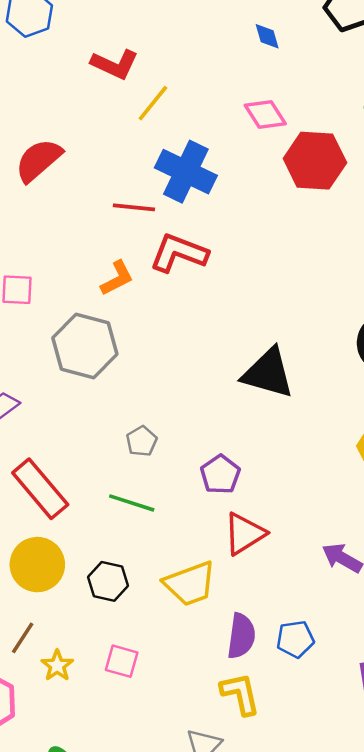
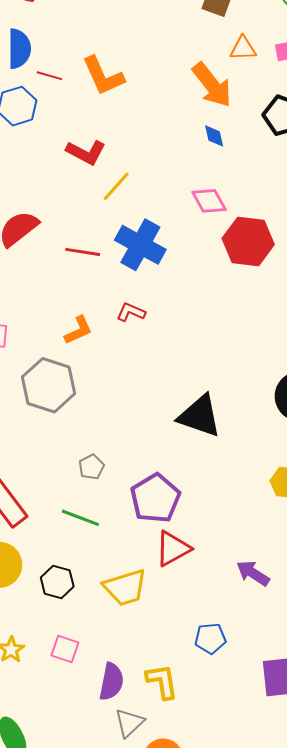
red line: (134, 207) -> (83, 252), moved
red L-shape: (179, 253) -> (131, 312), size x0.6
purple pentagon: (220, 474) -> (155, 498), size x1.5
purple semicircle: (241, 636) -> (111, 682), moved

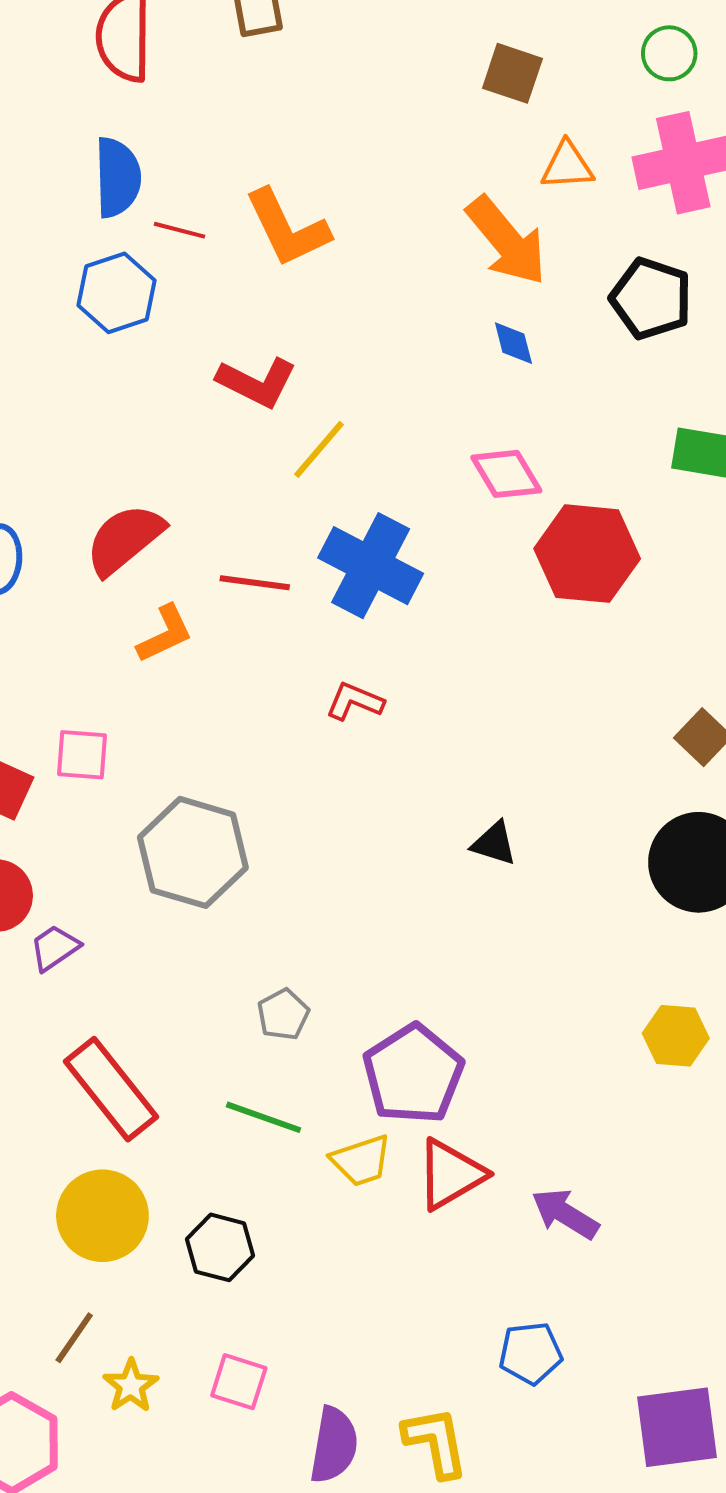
orange L-shape: (78, 330) -> (165, 634), moved
black triangle: (200, 416) -> (494, 843), moved, size x0.5
purple arrow: (253, 573) -> (565, 1214), moved
yellow trapezoid: (125, 588) -> (361, 1161), moved, size x0.7

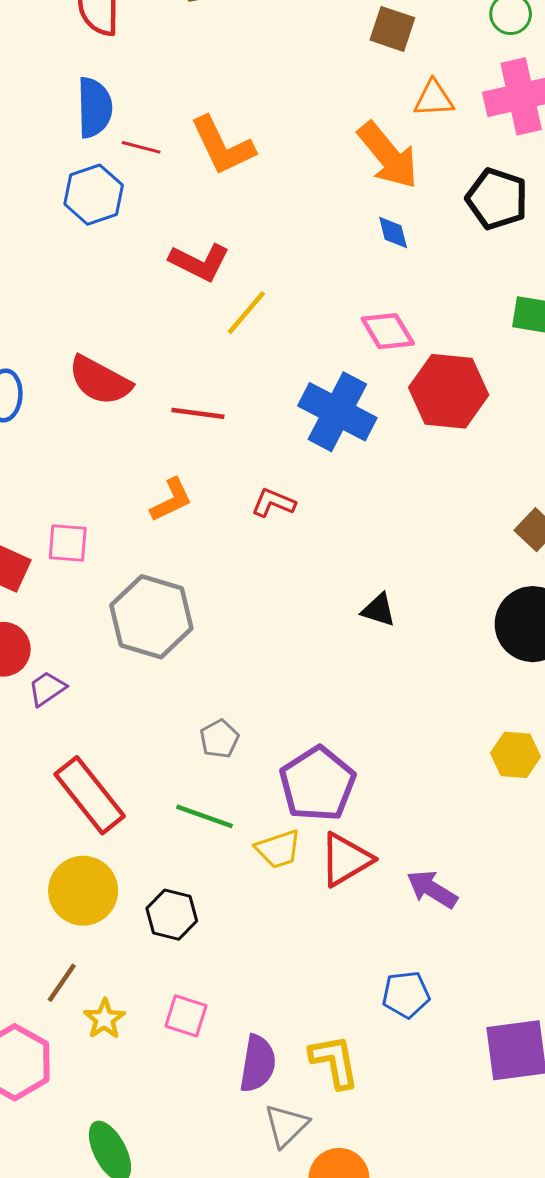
red semicircle: (125, 539) -> (100, 380), turned -112
blue cross: (371, 566) -> (337, 412), moved
orange L-shape: (165, 634) -> (171, 500), moved

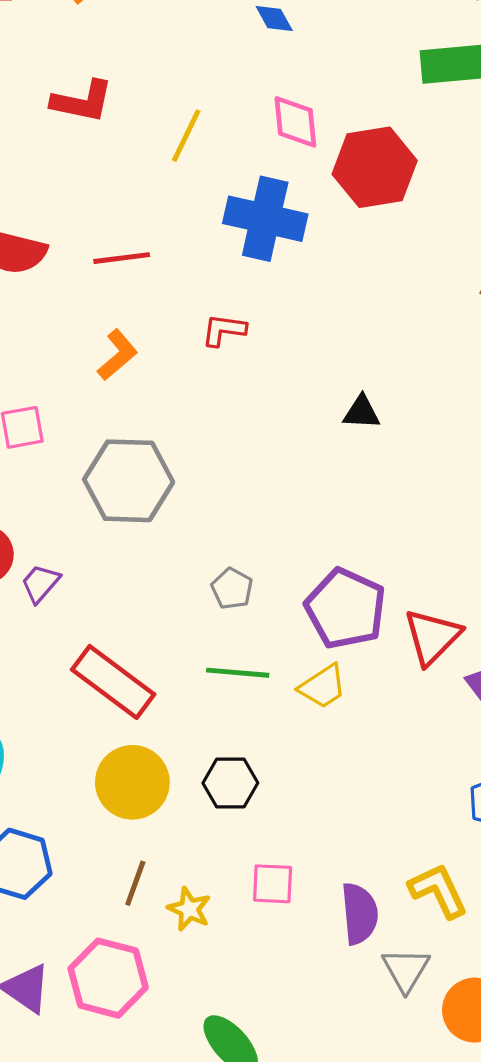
yellow line: (246, 313) -> (186, 136), moved
pink diamond: (388, 331) -> (295, 122), turned 40
red triangle: (346, 860) -> (432, 637), moved

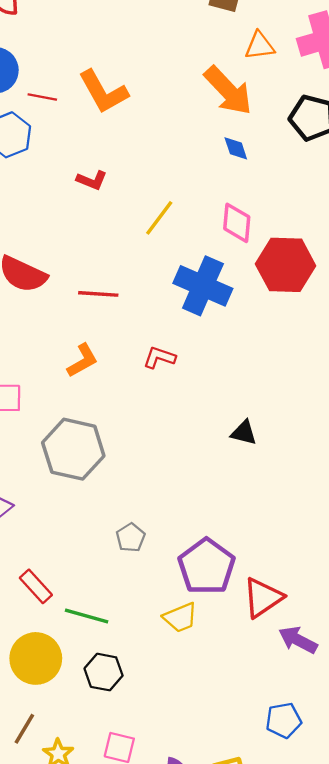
red L-shape: (82, 101) -> (92, 180), size x0.7
green line: (238, 673) -> (87, 616), moved
red rectangle: (113, 682) -> (36, 586), size x0.6

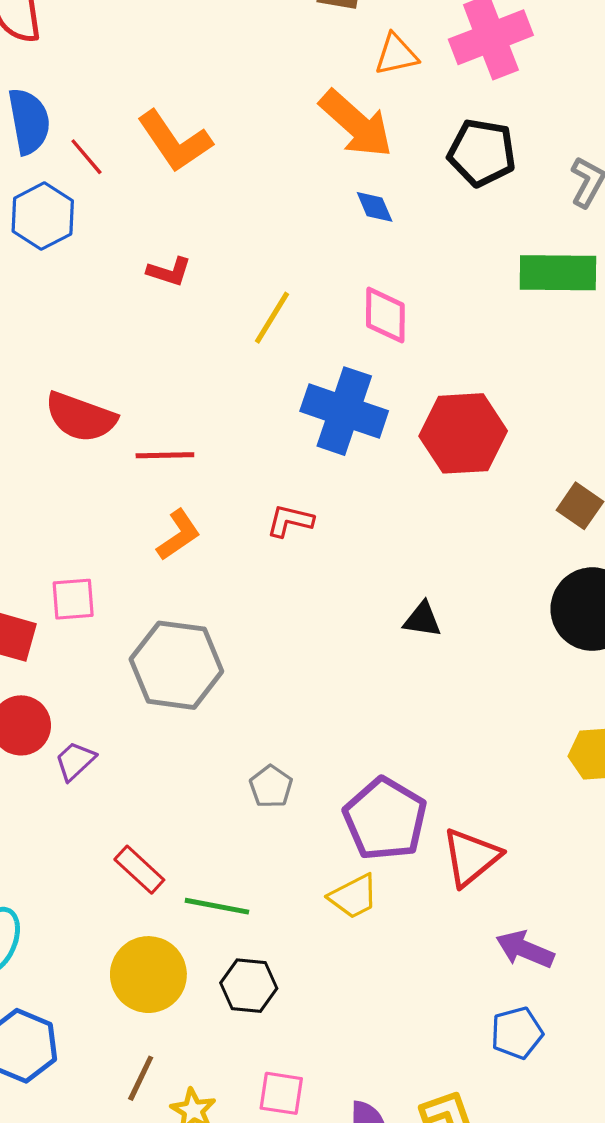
red line: (42, 97) -> (86, 157), turned 44
red hexagon: (286, 265) -> (463, 433), moved
red line: (98, 294) -> (165, 455), moved
purple arrow: (298, 640) -> (525, 949), moved

